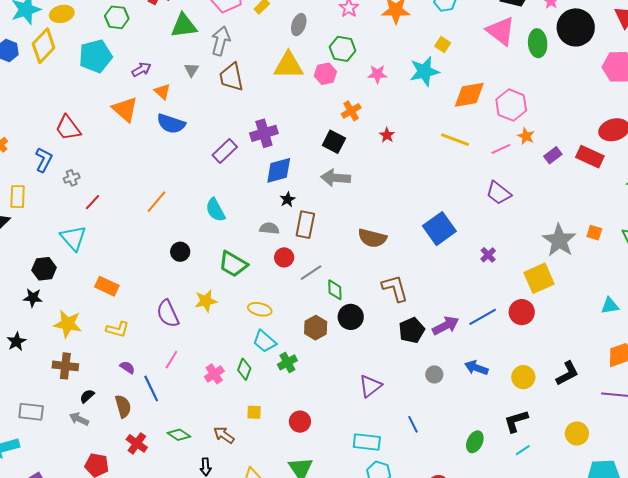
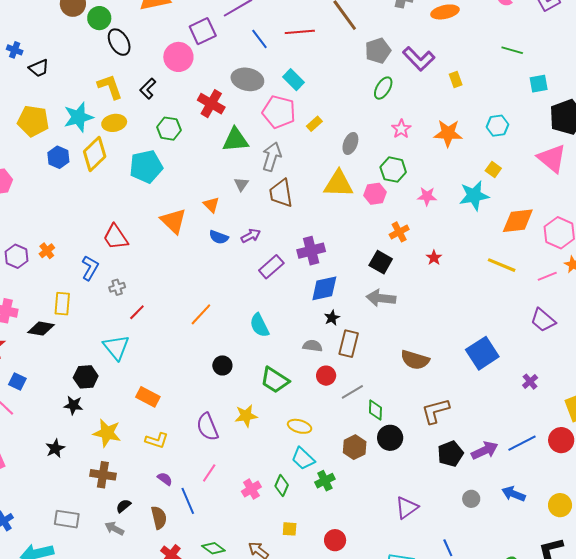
purple arrow: (141, 69) -> (251, 236), moved
blue semicircle: (171, 124) -> (219, 237), size x0.7
brown L-shape: (395, 288) -> (435, 411), turned -92

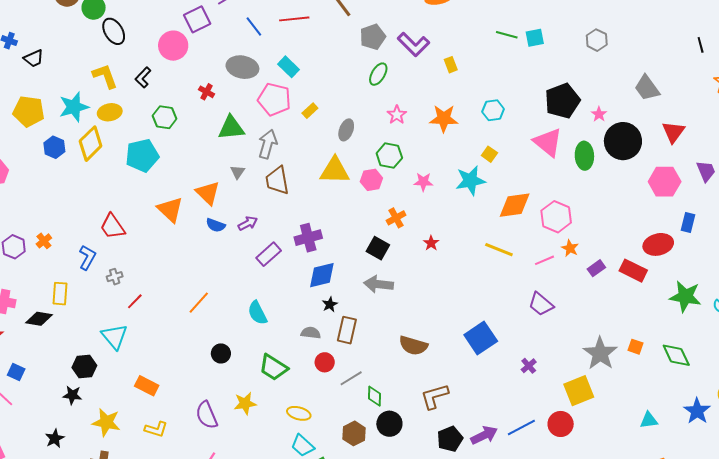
cyan square: (539, 84) -> (535, 38), moved
red cross: (211, 104) -> (207, 92), size x0.6
orange triangle: (211, 205) -> (208, 193), size x1.5

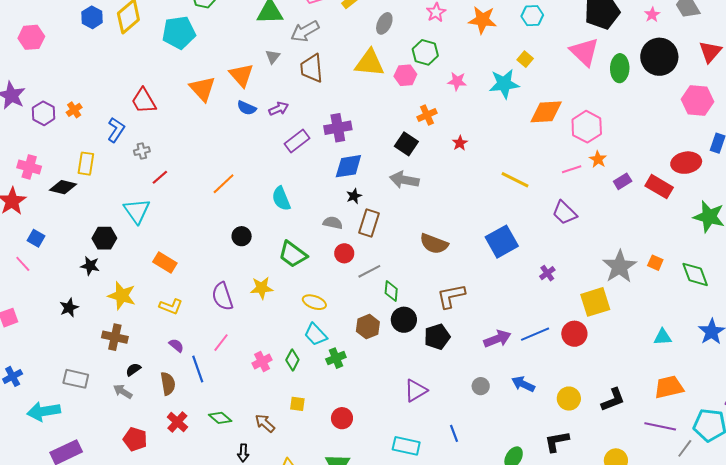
pink star: (599, 114) -> (652, 15), moved
gray arrow: (268, 144) -> (305, 31), turned -140
yellow line: (499, 250) -> (515, 180), moved
black pentagon: (450, 439) -> (437, 337), moved

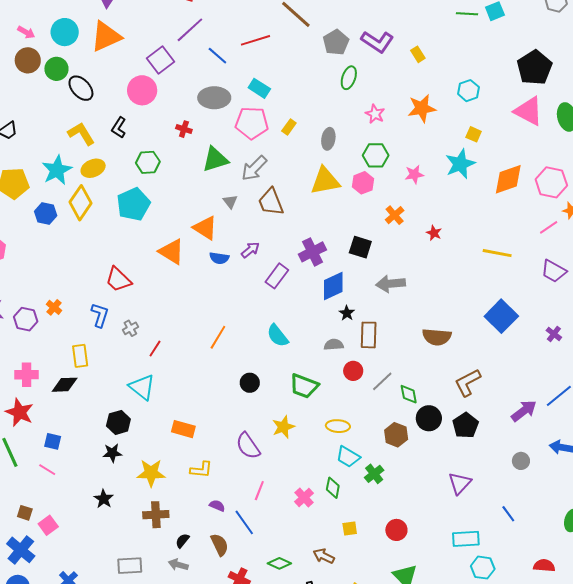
black square: (406, 144) -> (360, 247), moved

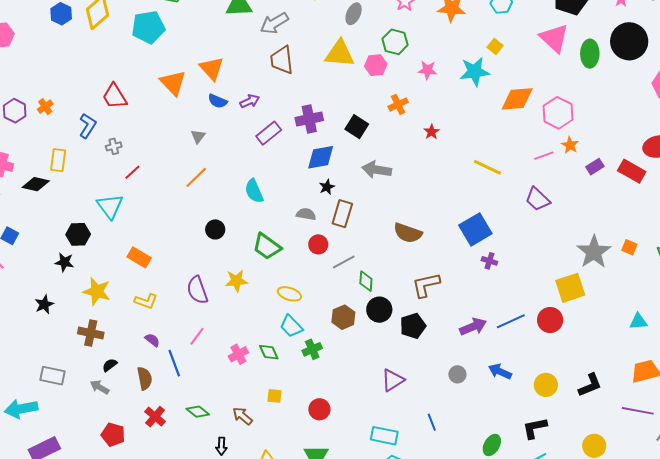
gray triangle: (230, 202) -> (198, 136), moved
purple cross: (554, 334) -> (489, 261), moved, turned -35
green diamond: (333, 488) -> (269, 352), turned -50

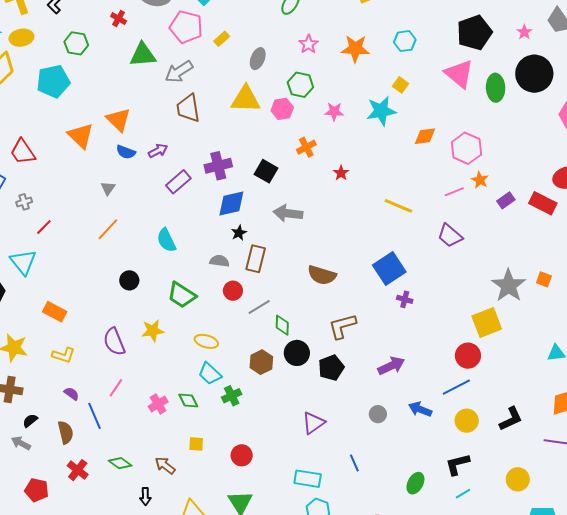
orange diamond: (517, 99) -> (425, 136), size x0.7
blue line: (511, 321) -> (456, 387), moved

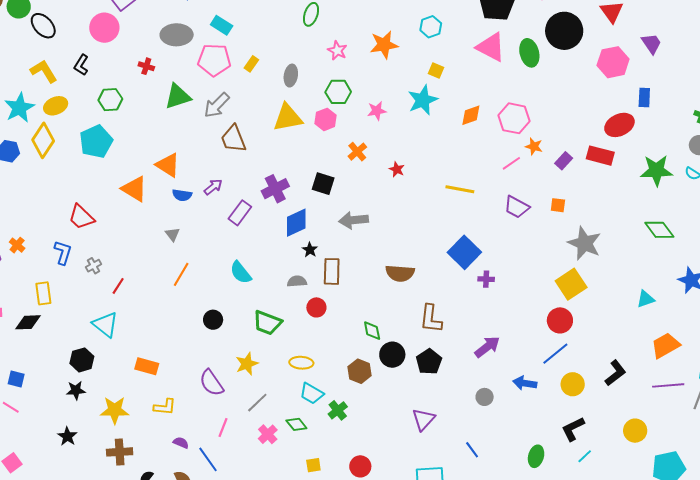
orange square: (544, 279) -> (558, 205), moved
gray line: (259, 307) -> (257, 403), moved
brown L-shape: (342, 326) -> (431, 319), turned -56

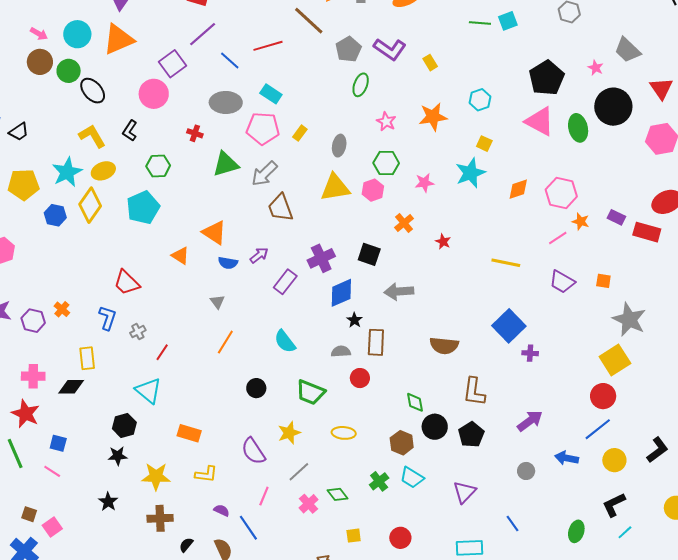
purple rectangle: (564, 161) -> (616, 217), moved, turned 72
orange triangle: (134, 189) -> (180, 256), size x0.7
cyan trapezoid: (312, 393) -> (412, 478), moved

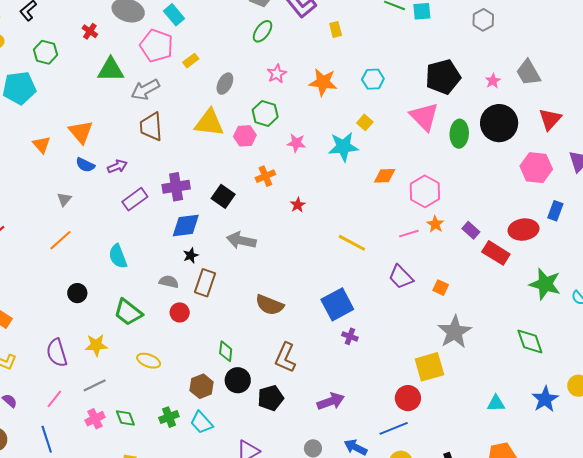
blue line: (248, 528) -> (47, 439), moved

